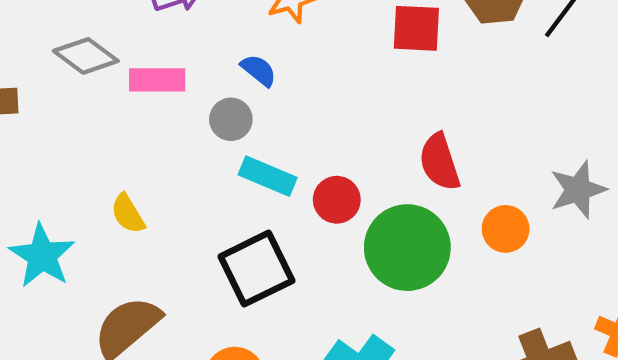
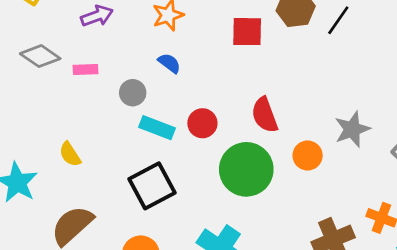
blue semicircle: (259, 70) -> (169, 63), moved
pink rectangle: (157, 80) -> (85, 70), size x0.7
red circle: (337, 200) -> (202, 123), moved

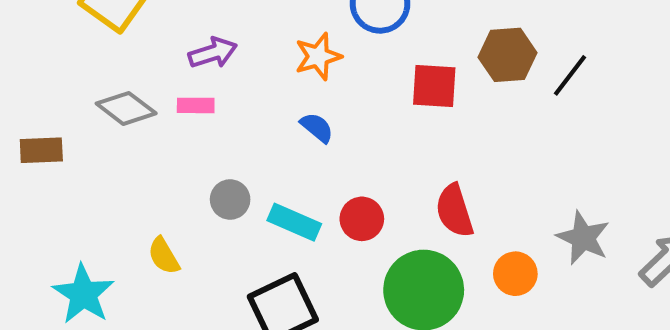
pink rectangle: (85, 70) -> (196, 105), moved
gray circle: (133, 93) -> (230, 199), moved
gray star: (352, 129) -> (583, 238), turned -30

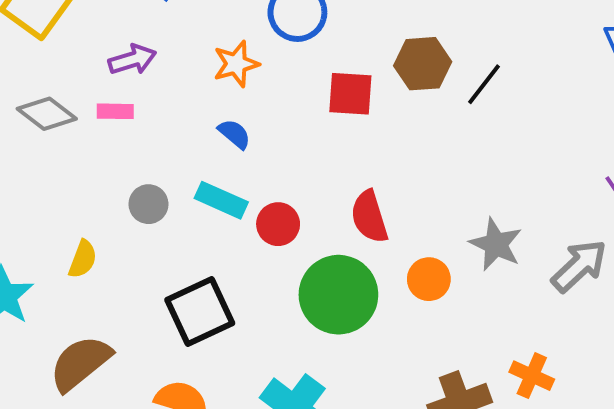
cyan rectangle: (294, 222) -> (221, 200), moved
yellow semicircle: (164, 256) -> (83, 259), turned -129

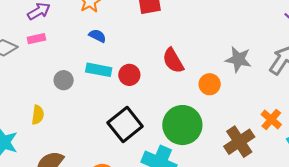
green circle: (338, 295) -> (182, 125), moved
black square: (200, 312) -> (125, 125), moved
orange cross: (532, 376) -> (271, 119), turned 30

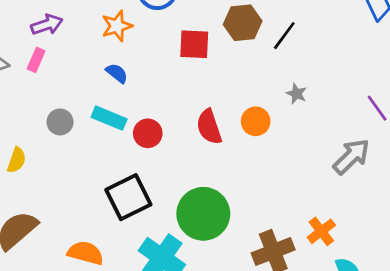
pink rectangle: (36, 39) -> (36, 60), turned -66
gray star: (238, 59) -> (297, 94), moved, size x0.6
orange circle: (210, 84) -> (256, 121), moved

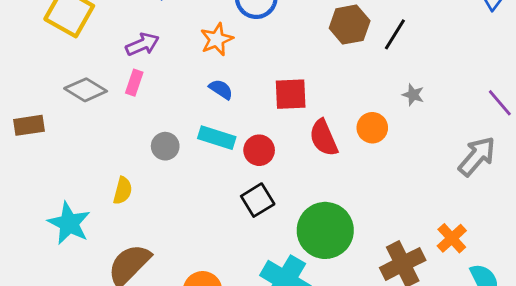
red square: (194, 44) -> (291, 94), moved
black square: (128, 197) -> (258, 200), moved, size x0.7

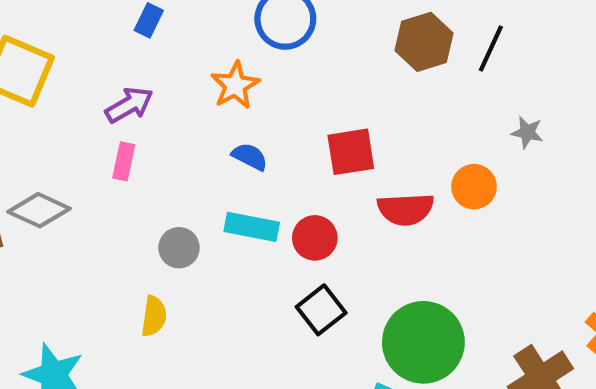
gray diamond: (86, 90) -> (39, 210), moved
red semicircle: (324, 138) -> (406, 209), turned -63
yellow semicircle: (123, 191) -> (154, 316), moved

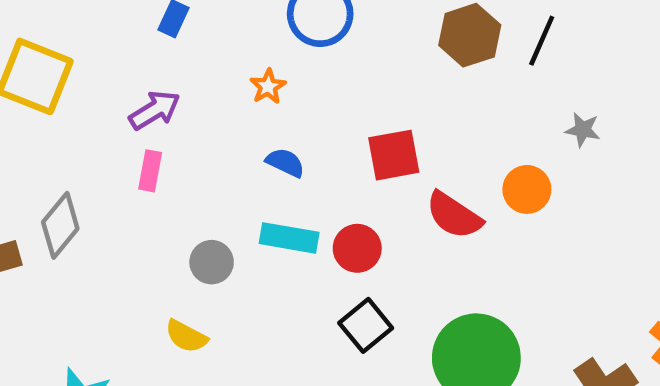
orange star: (235, 85) -> (268, 86), size x0.7
red semicircle: (406, 209) -> (454, 215), turned 38
gray diamond: (39, 210) -> (60, 225), turned -74
yellow semicircle: (154, 316) -> (186, 336), turned 111

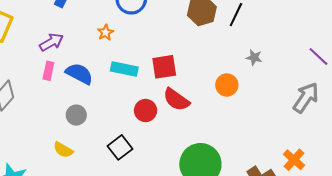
blue semicircle: (285, 163) -> (79, 74), moved, size x1.5
red semicircle: (454, 215) -> (176, 100), moved
cyan rectangle: (289, 238) -> (124, 69), moved
black square: (366, 325) -> (120, 147), moved

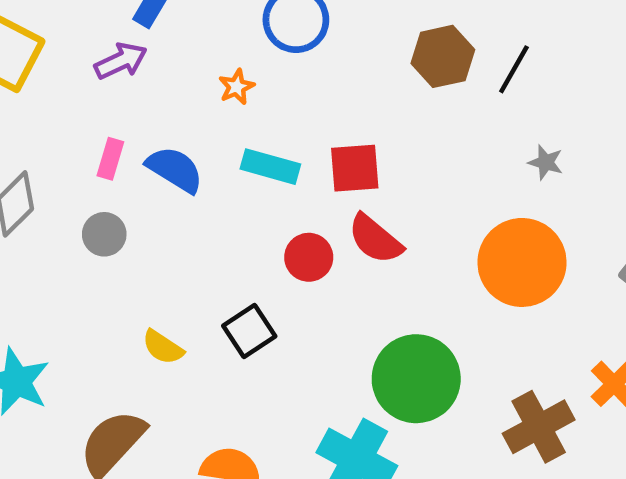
purple arrow: (51, 42) -> (121, 61), moved
orange circle: (227, 85) -> (522, 262), moved, size x1.8
gray circle: (76, 115) -> (104, 234), moved
yellow semicircle: (63, 150) -> (163, 347), moved

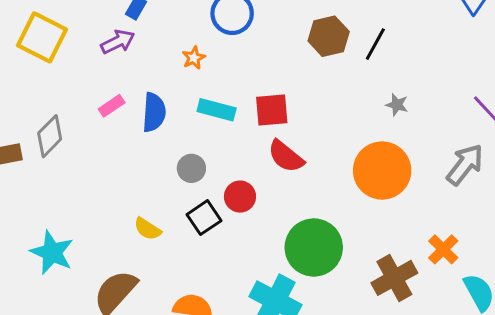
pink rectangle: (110, 159) -> (112, 106), turned 40
blue semicircle: (175, 169) -> (154, 112), turned 63
gray circle: (104, 234) -> (191, 168), moved
red circle: (309, 257) -> (240, 197), moved

